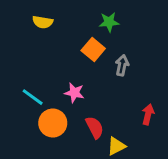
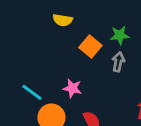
yellow semicircle: (43, 22) -> (63, 20), moved
green star: (109, 22) -> (120, 35), moved

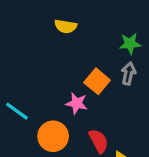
orange square: (90, 46) -> (97, 81), moved
cyan line: (32, 92) -> (17, 111), moved

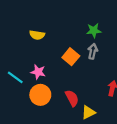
yellow semicircle: (66, 26) -> (37, 35), moved
pink star: (77, 103) -> (38, 72), moved

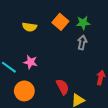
orange square: (71, 57) -> (60, 22), moved
orange circle: (40, 95) -> (24, 91), moved

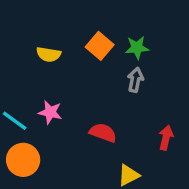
red semicircle: (62, 87) -> (103, 133), moved, turned -42
orange circle: (24, 91) -> (23, 160), moved

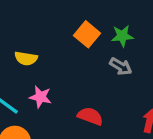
yellow semicircle: (49, 54) -> (26, 58), moved
gray arrow: (135, 80) -> (121, 66), turned 110

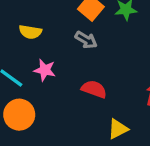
gray arrow: (121, 66) -> (86, 40), moved

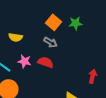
red semicircle: (94, 89) -> (45, 62), moved

